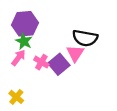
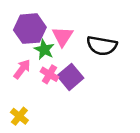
green star: (24, 41) -> (44, 49), moved
pink triangle: (75, 53) -> (63, 36), moved

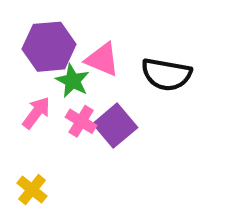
pink triangle: (63, 36) -> (102, 59), turned -40

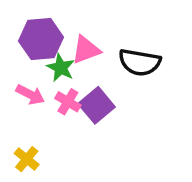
pink triangle: (102, 59) -> (86, 50), turned -44
pink arrow: (36, 113) -> (30, 95), turned 80

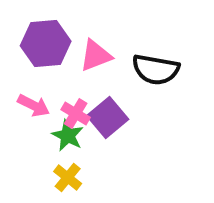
green star: (61, 68) -> (68, 136), moved
yellow cross: (27, 159) -> (68, 178), moved

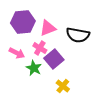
pink cross: (76, 114) -> (40, 48), moved
yellow cross: (68, 178) -> (63, 86), moved

